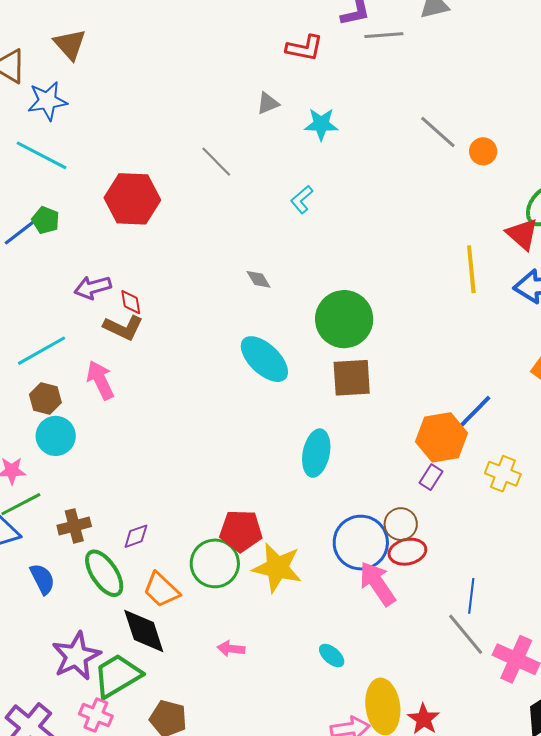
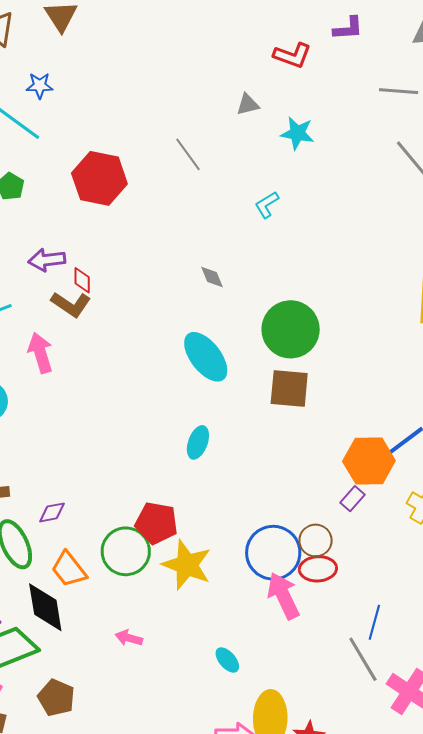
gray line: (384, 35) -> (399, 91), moved
blue star: (47, 101) -> (40, 86), moved, size x0.7
cyan ellipse: (316, 453) -> (198, 442), moved, size x0.7

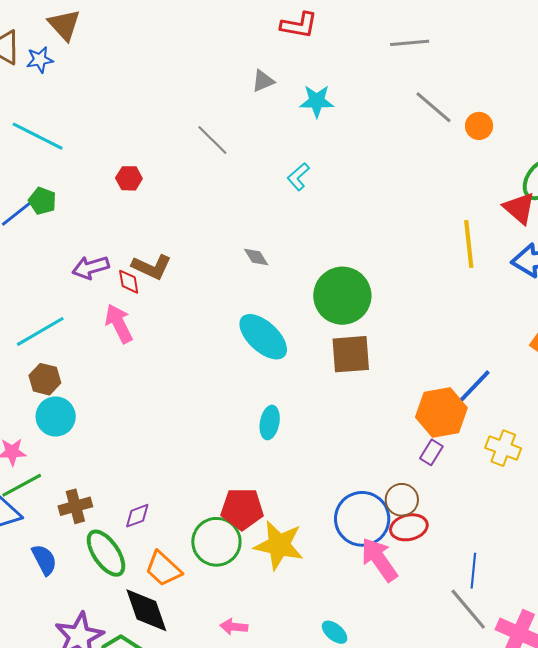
blue star: (40, 86) -> (40, 60), moved
red hexagon: (99, 178) -> (129, 178), size x0.5
brown L-shape: (71, 304) -> (152, 267), moved
pink arrow: (40, 353) -> (119, 323), moved

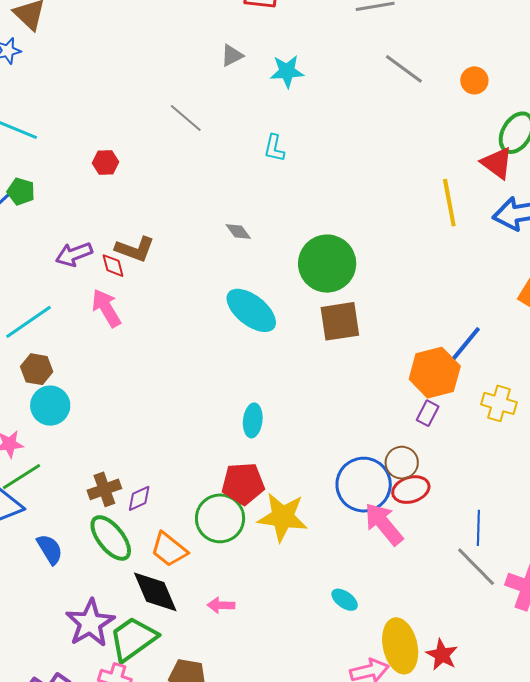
orange circle: (479, 126) -> (474, 80), moved
cyan L-shape: (298, 177) -> (274, 148), turned -32
cyan ellipse: (270, 422) -> (253, 420), moved
brown cross: (75, 506) -> (104, 489), moved
pink arrow: (234, 627) -> (221, 605), moved

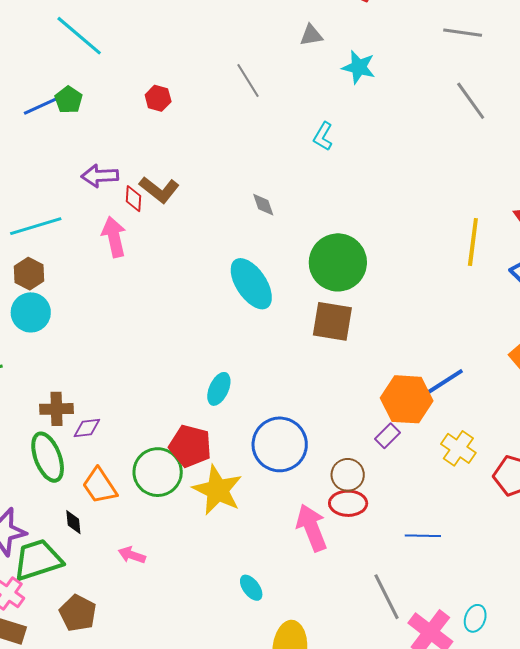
blue circle: (364, 485) -> (280, 444), moved
blue line: (478, 528) -> (423, 536), moved, turned 72
black diamond: (155, 592) -> (73, 522), size x0.5

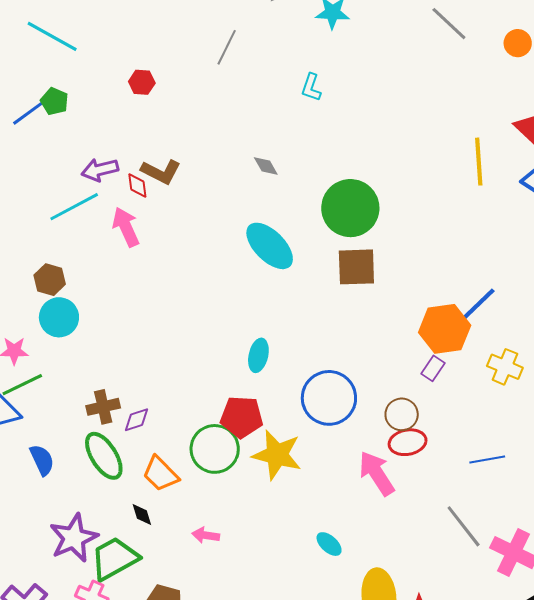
gray line: (248, 81) -> (227, 47), turned 69
cyan line: (36, 226) -> (74, 207), moved

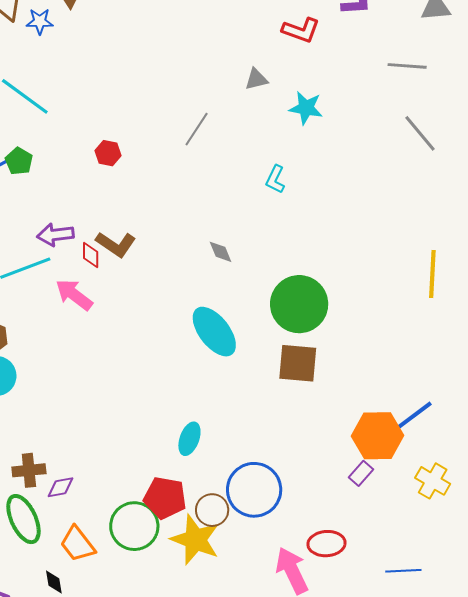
pink arrow: (126, 227) -> (74, 295), turned -36
brown circle: (402, 414) -> (212, 510), moved

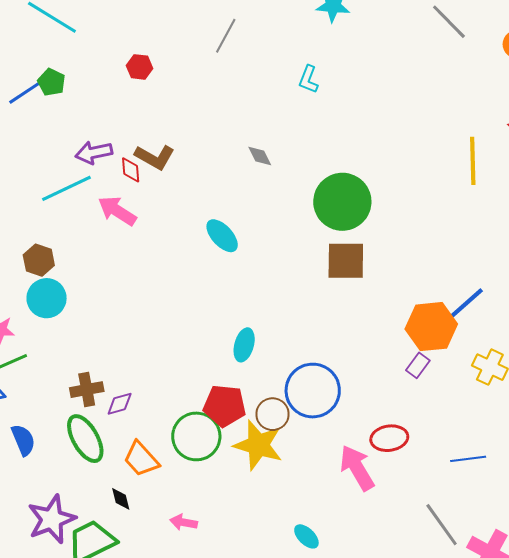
cyan ellipse: (214, 332) -> (222, 236), moved, size x0.7

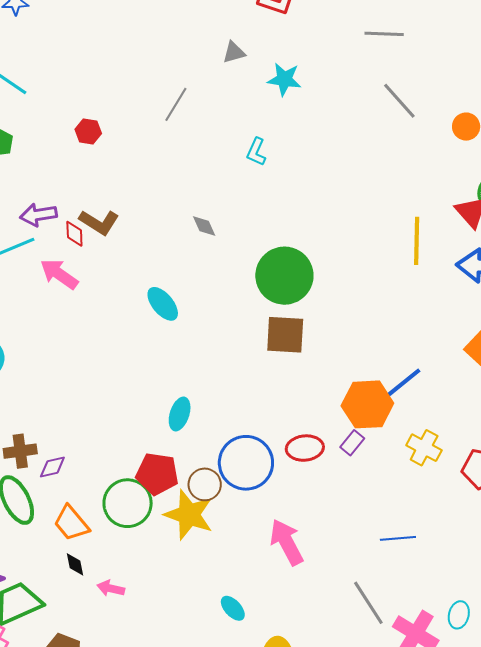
red ellipse: (389, 438) -> (305, 448), moved
black diamond: (121, 499) -> (75, 564), moved

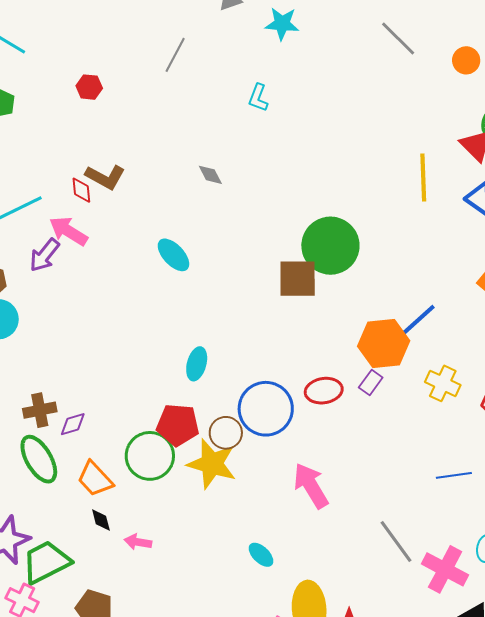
purple arrow: (38, 215) -> (44, 255), moved, turned -39
green circle: (284, 276) -> (330, 246), moved
blue line: (398, 538) -> (454, 475), moved

